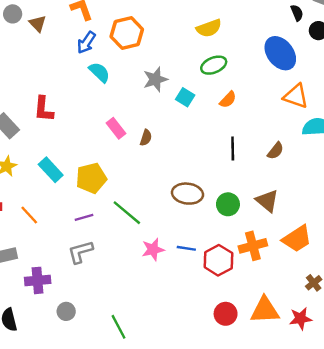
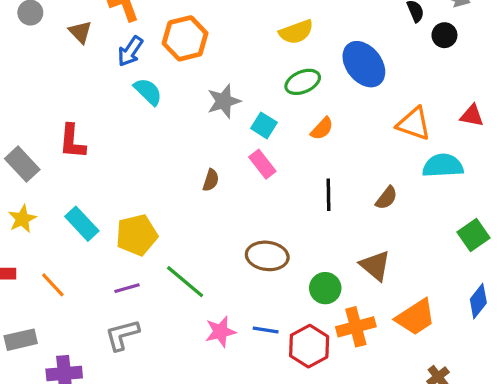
brown triangle: (38, 23) -> (80, 32), moved
blue ellipse: (280, 53) -> (364, 64), moved
pink rectangle: (116, 128) -> (262, 164), moved
green circle: (228, 204) -> (325, 288), moved

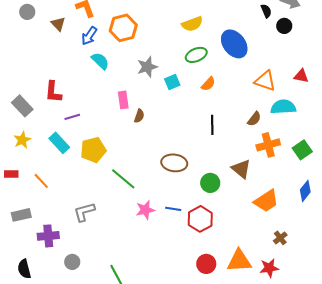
cyan square: (264, 125) -> (172, 82), turned 35
pink rectangle: (262, 164) -> (123, 100), moved, turned 30
brown semicircle: (386, 198) -> (254, 119), moved
purple line: (127, 288) -> (72, 117), moved
orange cross: (356, 327) -> (268, 145), moved

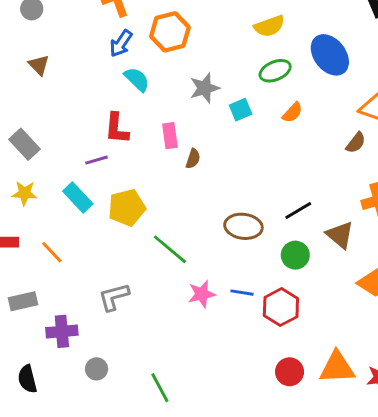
brown triangle: (58, 24) -> (39, 65), moved
red L-shape: (53, 92) -> (117, 128), moved
brown semicircle: (254, 119) -> (356, 143), moved
black line: (212, 125) -> (298, 210), moved, turned 60
yellow star: (22, 140) -> (24, 193), turned 30

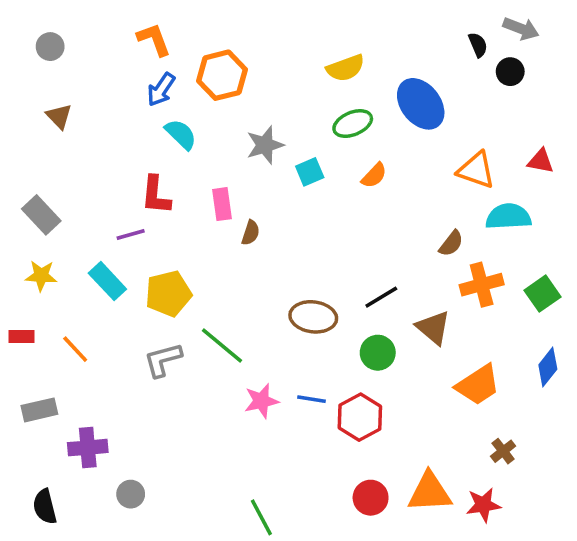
brown semicircle: (356, 143) -> (451, 243), moved
gray L-shape: (114, 297) -> (163, 360), moved
green line: (160, 388) -> (261, 517), moved

